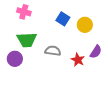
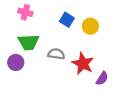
purple semicircle: (96, 52) -> (102, 78), moved
red star: (78, 60) -> (83, 64), size x1.5

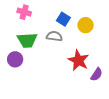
gray semicircle: (56, 54) -> (54, 36), moved

